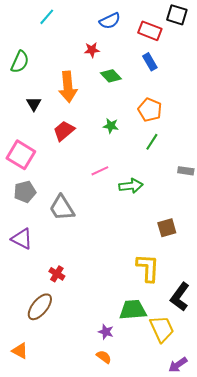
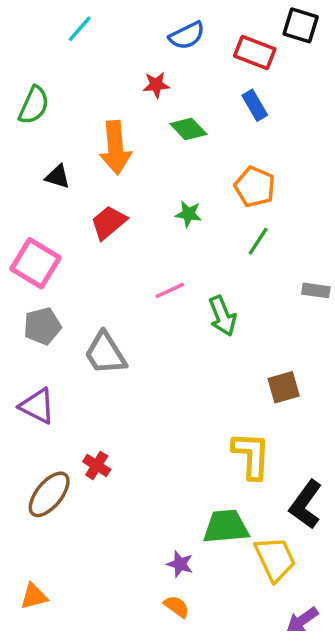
black triangle: (34, 104) -> (58, 177), turned -42
green arrow: (131, 186) -> (222, 316), turned 75
brown ellipse: (40, 307) -> (49, 494), moved
orange triangle: (20, 351) -> (34, 596), turned -42

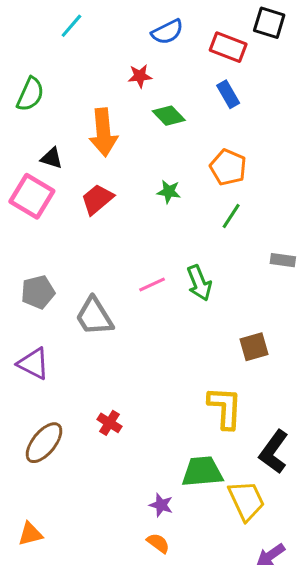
pink square: (36, 263) -> (32, 196), moved
pink line: (170, 290) -> (152, 284), moved
red cross: (97, 465) -> (109, 423), moved

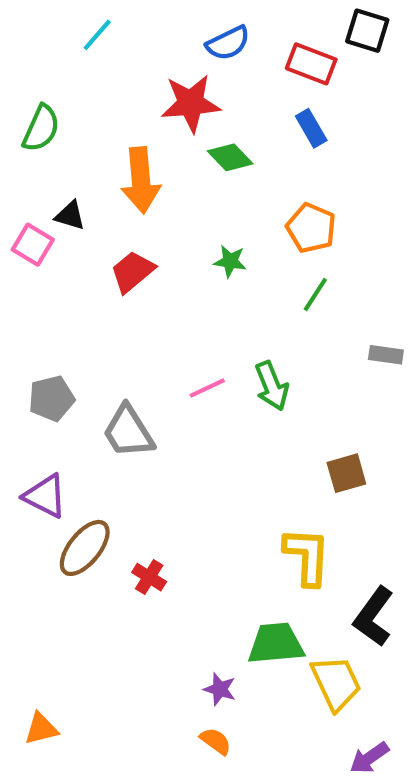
red star: (140, 76) -> (191, 103), size x1.8
pink square: (32, 196) -> (33, 245), moved, size x0.7
brown ellipse: (44, 443) -> (85, 548), moved

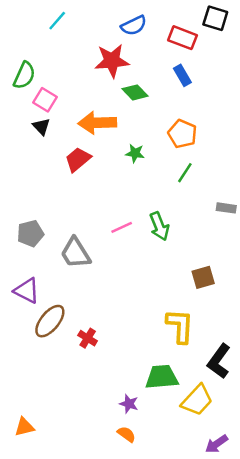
orange arrow: (141, 180) -> (97, 123), moved, turned 93
black triangle: (70, 216) -> (41, 126), turned 30
pink square: (33, 245) -> (45, 100), moved
yellow trapezoid: (336, 683) -> (197, 400), turned 68

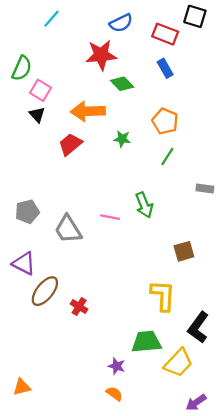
pink line: (122, 227) -> (110, 217), moved, turned 36

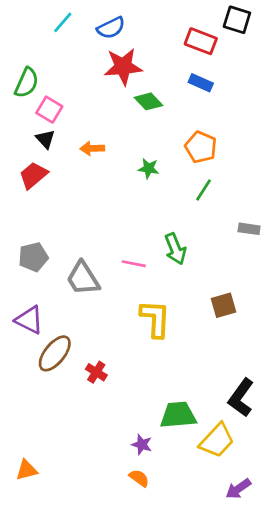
blue semicircle: (121, 23) -> (111, 28), moved
blue rectangle: (165, 68) -> (201, 83), turned -36
orange arrow: (88, 111) -> (92, 148), moved, size x0.6
red trapezoid: (70, 144) -> (33, 175), moved
yellow L-shape: (163, 295) -> (155, 319), moved

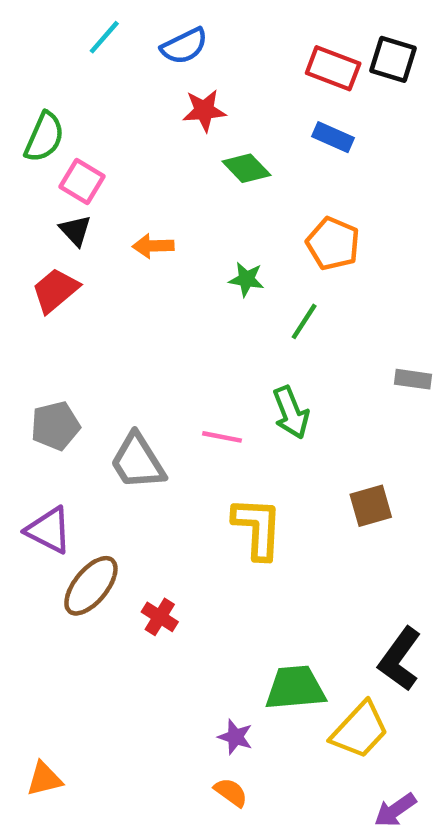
black square: (237, 20) -> (393, 59), moved
red star: (123, 67) -> (204, 110), size x0.7
green line: (203, 190) -> (304, 321), moved

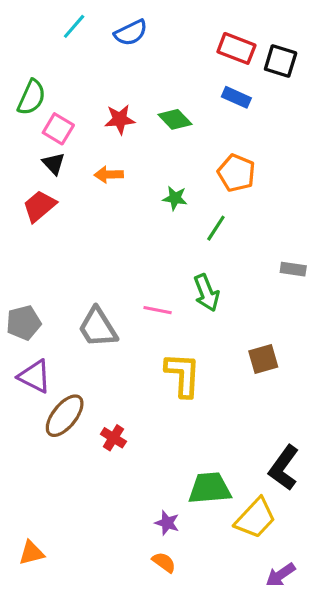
black square: (393, 59) -> (281, 61), moved
red star: (204, 110) -> (120, 119), moved
gray pentagon: (55, 426) -> (24, 323), moved

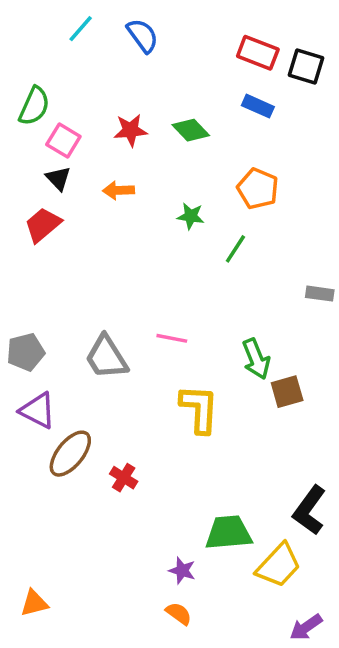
blue semicircle: (131, 33) -> (143, 36), turned -100
green arrow: (206, 293) -> (256, 359), moved

